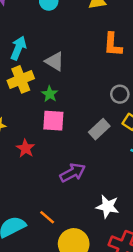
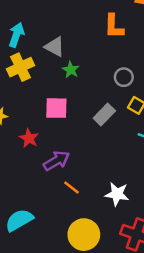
green star: (50, 94) -> (71, 70), moved
purple arrow: (73, 173) -> (56, 161), moved
orange line: (47, 217) -> (72, 188), moved

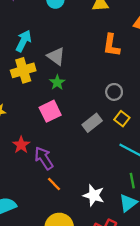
green star: (71, 70) -> (57, 82), moved
pink square: (56, 108) -> (50, 111), turned -35
red star: (29, 138) -> (21, 145), moved
purple arrow: (56, 161) -> (44, 158), turned -100

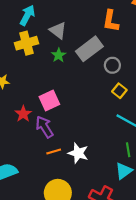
pink square: (50, 111) -> (49, 101), moved
gray rectangle: (92, 123) -> (89, 49), moved, size x1.4
orange line: (54, 184) -> (54, 152), turned -64
white star: (94, 195) -> (78, 153), moved

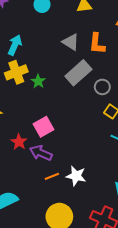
gray triangle: (58, 30) -> (71, 42), moved
green star: (59, 55) -> (38, 81), moved
purple arrow: (44, 127) -> (41, 153), turned -30

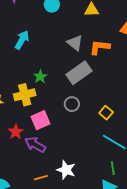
orange L-shape: (97, 44) -> (100, 47), turned 85
yellow cross: (16, 72) -> (25, 95), moved
gray circle: (102, 87) -> (72, 104), moved
orange line: (52, 176) -> (41, 178), moved

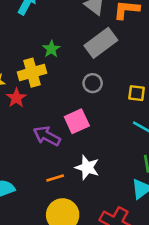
yellow square: (106, 113) -> (137, 93), turned -32
pink square: (40, 120) -> (77, 121), moved
red star: (16, 132) -> (16, 98), moved

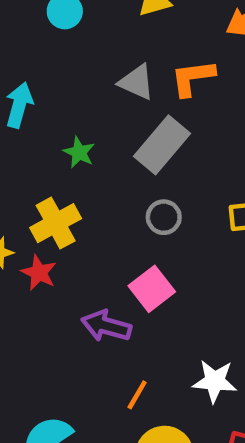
green star: (51, 49) -> (79, 152), moved
white star: (87, 167) -> (215, 381), moved
orange line: (55, 178) -> (137, 395), turned -30

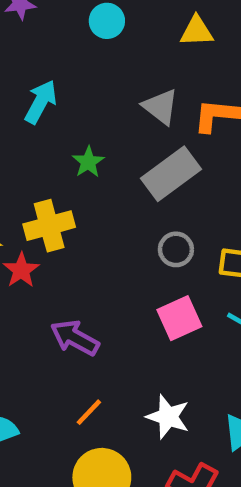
gray circle: (164, 217) -> (176, 249), moved
pink square: (152, 289) -> (179, 318), moved

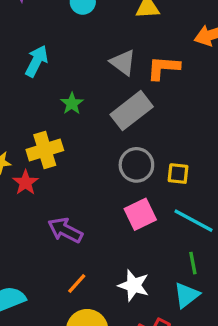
gray circle: (176, 249) -> (136, 165), size x1.4

